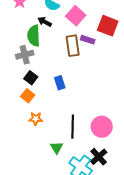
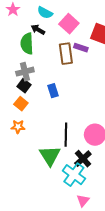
gray cross: (25, 55) -> (25, 72), moved
orange star: (36, 119) -> (18, 127), moved
green triangle: (57, 148) -> (50, 156), size x1.6
black cross: (99, 157) -> (83, 159), moved

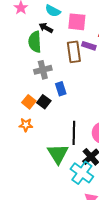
pink square: (69, 24) -> (77, 22), turned -36
gray cross: (25, 72) -> (43, 70), moved
black square: (24, 86) -> (44, 102), moved

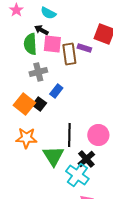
pink square: (77, 22) -> (52, 44), moved
blue rectangle: (61, 89) -> (56, 91), turned 56
orange square: (29, 102) -> (24, 104), size x1.5
orange star: (26, 125) -> (26, 138), moved, size x1.5

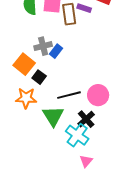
gray cross: (38, 72) -> (43, 46), moved
black square: (39, 104) -> (39, 77), moved
black line: (69, 135) -> (69, 95), turned 75

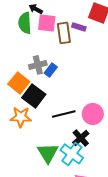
black square: (39, 77) -> (34, 96), size x1.6
green triangle: (53, 116) -> (48, 153), moved

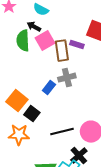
pink square: (47, 23) -> (45, 41), turned -36
gray cross: (38, 65) -> (67, 78), moved
black square: (34, 96) -> (32, 114), size x0.7

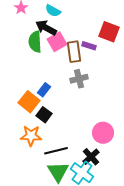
black arrow: (34, 27) -> (46, 28), size x1.5
blue rectangle: (49, 88) -> (44, 90), moved
black line: (62, 132) -> (56, 151), moved

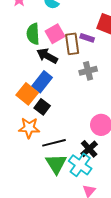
black arrow: (46, 28) -> (47, 56), moved
gray cross: (79, 79) -> (88, 71), moved
blue rectangle: (44, 90) -> (42, 82), size x1.5

